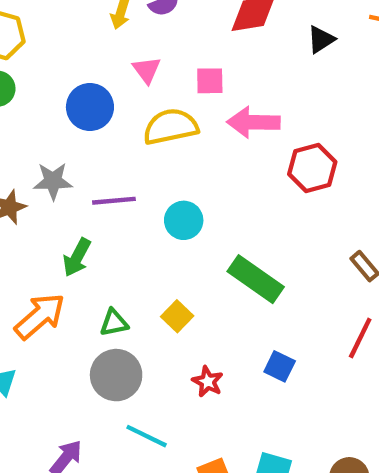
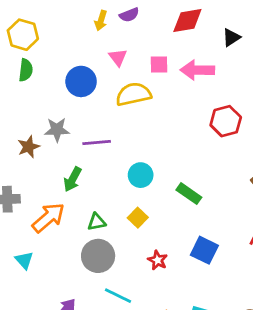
pink arrow: (253, 122) -> (197, 70), moved
cyan circle: (184, 220) -> (141, 175), moved
green rectangle: (256, 279) -> (189, 194), size x0.7
blue square: (280, 366) -> (204, 250), size x1.4

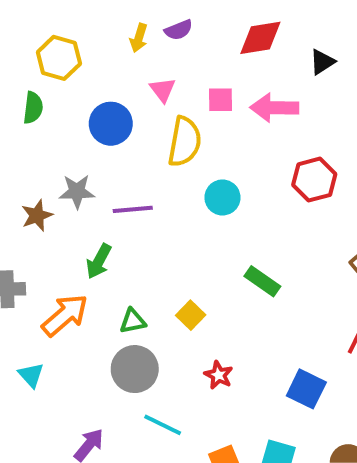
yellow hexagon: (23, 35) -> (59, 58), moved
yellow semicircle: (133, 94) -> (185, 142), turned 112
cyan circle: (141, 175) -> (222, 197), moved
blue square: (204, 250) -> (306, 389), moved

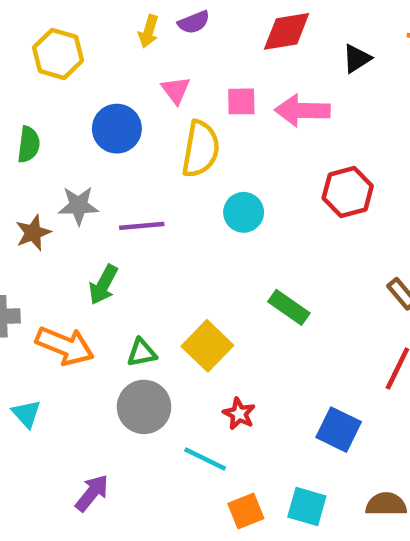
green semicircle: (33, 108) -> (29, 144), moved
orange arrow: (65, 315) -> (65, 346), turned 63
yellow square: (191, 315) -> (207, 346), size x1.5
cyan line: (163, 425) -> (205, 459), moved

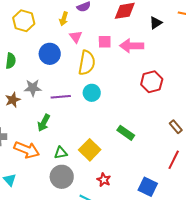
yellow arrow: (149, 31) -> (64, 19), moved
cyan circle: (244, 212) -> (92, 93), moved

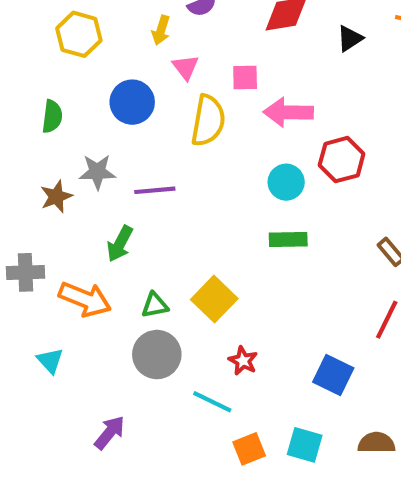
pink arrow: (132, 46) -> (288, 112), moved
cyan circle: (92, 93) -> (286, 182), moved
green rectangle: (126, 133) -> (288, 240), moved, turned -36

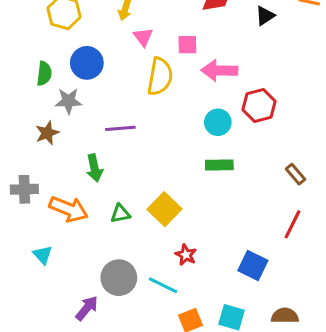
blue circle: (132, 102) -> (87, 63), moved
gray star: (97, 172) -> (69, 101), moved
green arrow: (120, 244) -> (94, 168), turned -40
gray circle: (157, 355) -> (119, 278), moved

